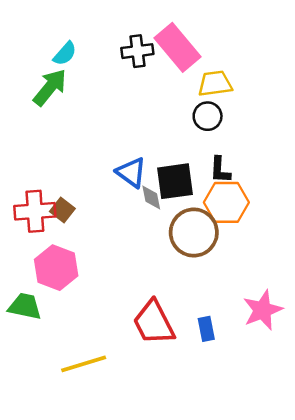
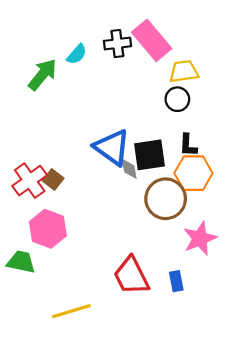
cyan semicircle: (65, 54) -> (77, 54), moved
blue triangle: (131, 172) -> (112, 147), size x1.4
red cross: (35, 211) -> (30, 181), turned -32
pink star: (263, 310) -> (200, 238), moved

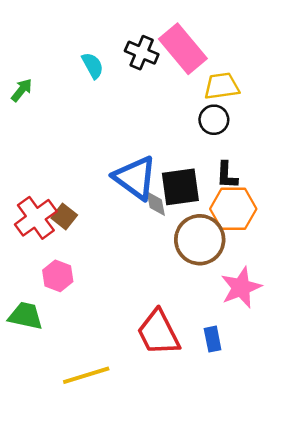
black cross: (117, 44) -> (142, 53), turned 30
cyan semicircle: (77, 54) -> (93, 66), turned -70
green arrow: (42, 75) -> (22, 90), moved, size x0.6
pink hexagon: (48, 229) -> (58, 276), size x0.7

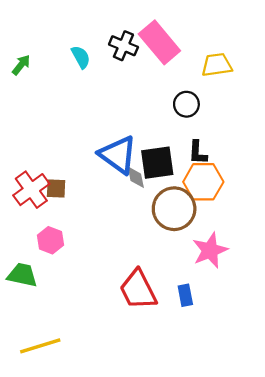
yellow trapezoid: (222, 86) -> (217, 65), moved
green arrow: (22, 90) -> (21, 65), moved
brown square: (64, 216) -> (56, 188), turned -35
yellow line: (86, 375) -> (40, 346), moved

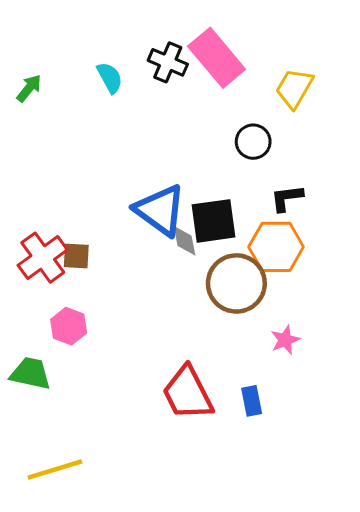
yellow trapezoid: (217, 65) -> (294, 88), turned -52
black L-shape: (198, 153) -> (287, 198), moved, turned 80
pink star: (210, 250) -> (285, 340), size x0.6

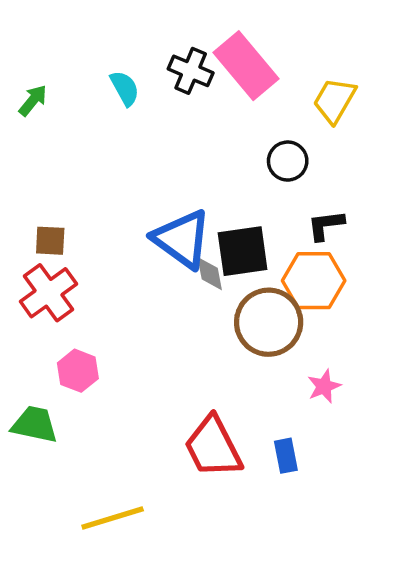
brown square: (76, 256) -> (50, 241), moved
yellow line: (55, 470) -> (113, 518), moved

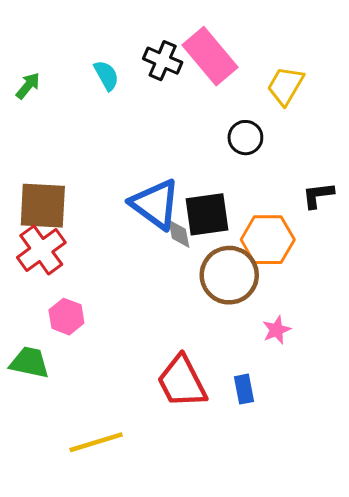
black L-shape: (326, 225) -> (318, 195), moved
brown square: (50, 241) -> (43, 206), size x1.8

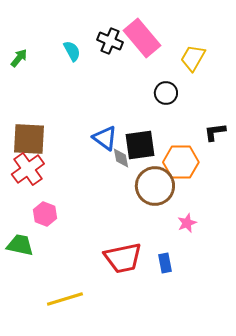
blue triangle: (155, 204) -> (105, 138), size x0.7
red trapezoid: (182, 382) -> (123, 258), turned -75

